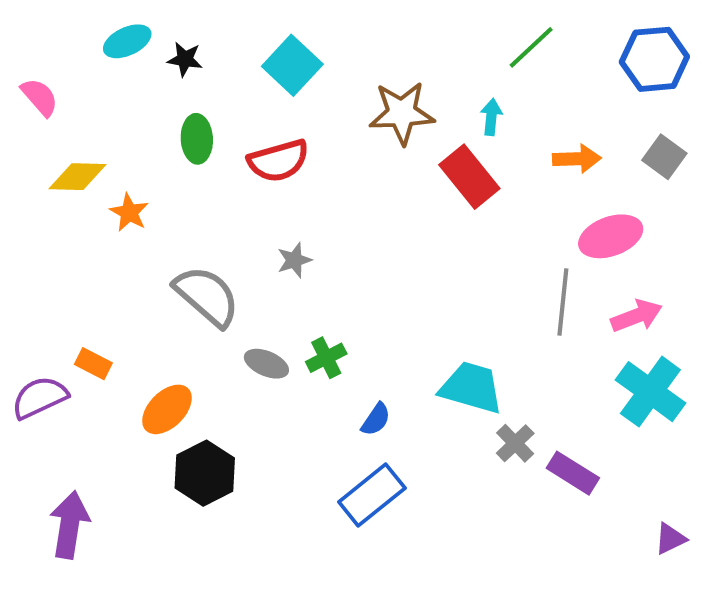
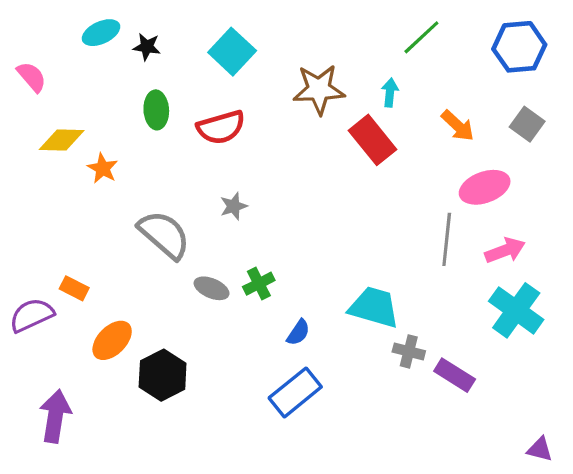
orange arrow: (577, 159) -> (458, 126), turned 45
orange ellipse: (167, 409) -> (112, 340), moved
gray cross: (515, 443) -> (409, 351), turned -32
purple triangle: (670, 539) -> (540, 449), moved, turned 40

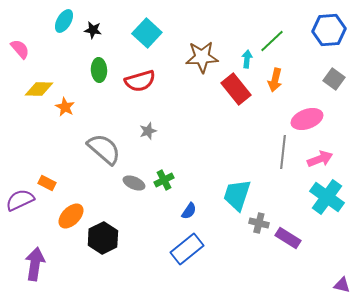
cyan ellipse: (101, 33) -> (64, 21), turned -35
green line: (421, 37) -> (272, 41), moved
orange arrow: (458, 126) -> (275, 80), moved, turned 60
cyan trapezoid: (374, 307) -> (237, 195), turned -88

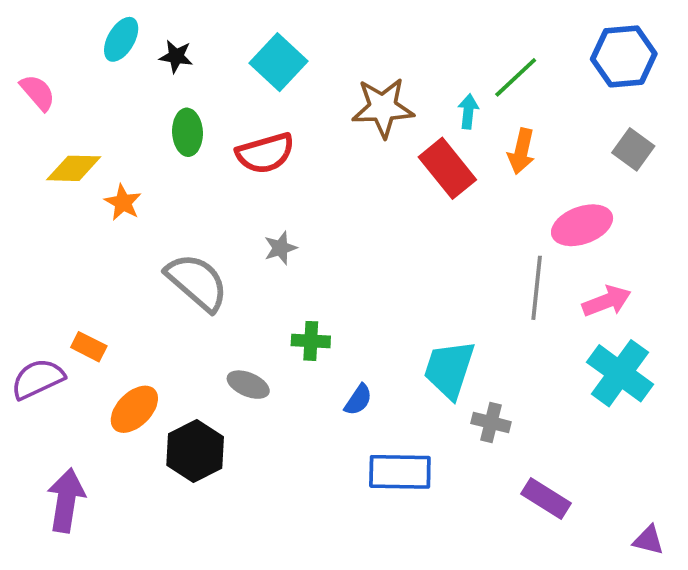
green cross: (164, 180) -> (311, 341), turned 30
gray ellipse: (134, 183) -> (248, 385), moved
purple rectangle: (288, 238) -> (546, 498), moved
blue rectangle: (187, 249) -> (400, 472), moved, turned 40

